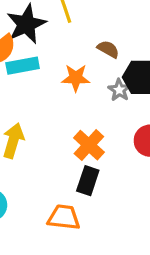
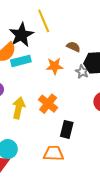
orange cross: (89, 145) -> (48, 104), moved

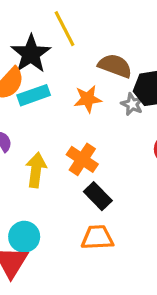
brown semicircle: (73, 47) -> (115, 66), size x1.5
black rectangle: (67, 129) -> (98, 196), moved, turned -54

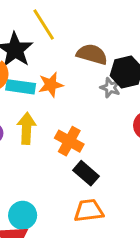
cyan rectangle: (34, 95) -> (21, 87), turned 32
orange star: (88, 99) -> (51, 85), moved
yellow arrow: (36, 170) -> (26, 128), moved

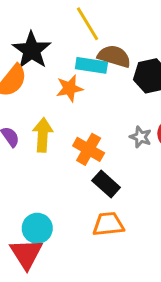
yellow line: (44, 25) -> (87, 24), moved
cyan rectangle: (21, 87) -> (91, 65), moved
gray star: (110, 88) -> (141, 137), moved

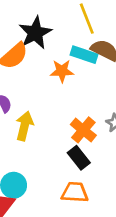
yellow arrow: (43, 135) -> (25, 126), moved
orange cross: (89, 149) -> (83, 130), moved

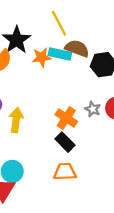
orange star: (62, 71) -> (42, 57), moved

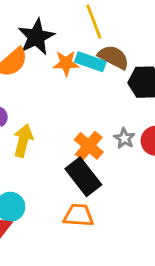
black rectangle: (65, 142) -> (83, 177), size x1.4

